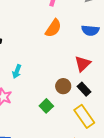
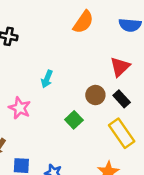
cyan arrow: (17, 71) -> (47, 79), moved

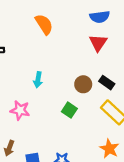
orange semicircle: (83, 22) -> (44, 24), moved, turned -55
red triangle: (120, 67) -> (98, 43), moved

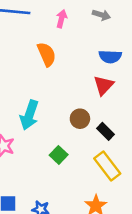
cyan arrow: (38, 80) -> (29, 115), size x1.6
brown circle: (83, 84) -> (80, 119), moved

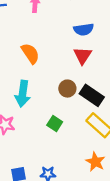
orange semicircle: (47, 54) -> (30, 53), moved
black rectangle: (106, 131) -> (92, 95), size x1.5

